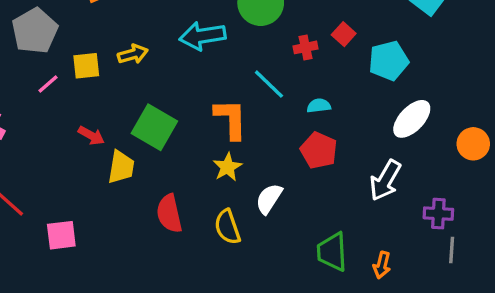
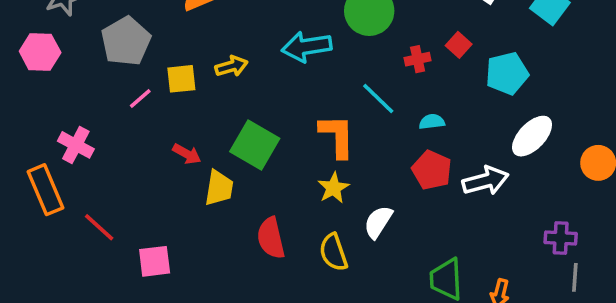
white arrow: (385, 180) -> (486, 181), moved, turned -135

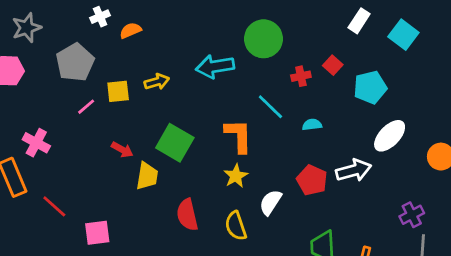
red pentagon: (432, 170) -> (312, 180), moved
purple cross: (561, 238) -> (412, 215), turned -30

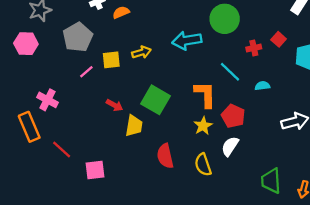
red pentagon: (312, 180) -> (233, 116), moved

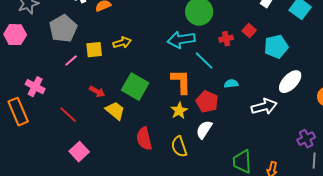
cyan arrow: (187, 40) -> (181, 40), moved
cyan semicircle: (262, 86) -> (231, 84), moved
yellow trapezoid: (134, 126) -> (115, 111), turned -60
red line: (62, 150) -> (68, 115), moved
pink square: (95, 170) -> (79, 152), turned -36

